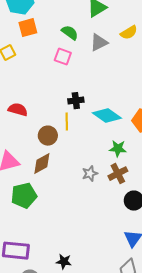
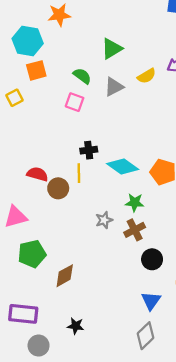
red semicircle: (18, 110) -> (37, 174), moved
brown diamond: (42, 164) -> (65, 276), moved
gray star: (90, 174) -> (104, 220), moved

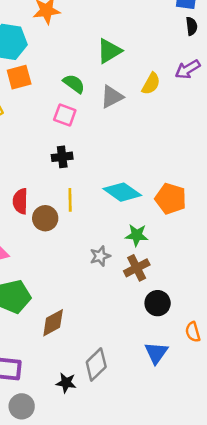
yellow semicircle: (147, 76) -> (151, 84), turned -30
black cross: (89, 150) -> (62, 157), moved
red semicircle: (37, 174) -> (20, 201), turned -105
gray diamond: (146, 336) -> (96, 365), moved

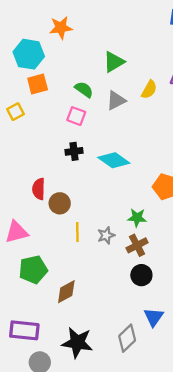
cyan diamond: (122, 192) -> (114, 160), moved
yellow line: (70, 200) -> (77, 232), moved
black circle: (158, 303) -> (141, 275), moved
gray diamond: (96, 365) -> (127, 338), moved
black star: (66, 383) -> (77, 343), size x1.8

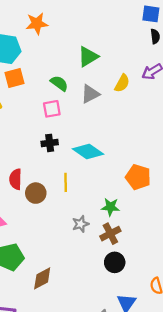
pink square: (76, 116) -> (52, 109), turned -30
yellow line: (77, 232) -> (66, 182), moved

